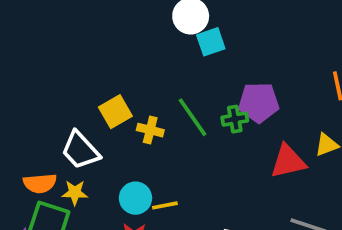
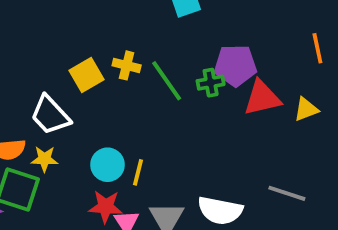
yellow cross: (150, 130) -> (127, 65), moved
red triangle: (288, 161) -> (262, 98), moved
yellow line: (165, 205) -> (138, 172), turned -65

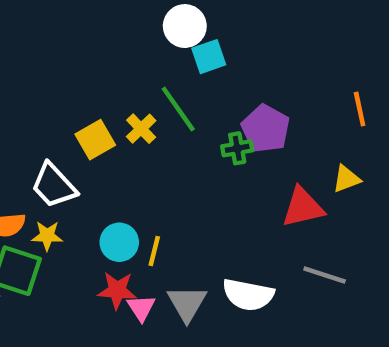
yellow cross: (127, 65) -> (141, 129), turned 32
purple pentagon: (235, 65) -> (266, 129), turned 30
green line: (167, 81) -> (178, 109), moved
red triangle: (262, 98) -> (303, 207), moved

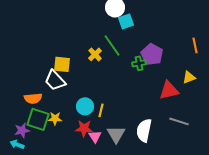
yellow square: (95, 140) -> (62, 64), moved, turned 36
yellow star: (47, 236) -> (55, 118), moved
white semicircle: (248, 295) -> (144, 130), turned 90

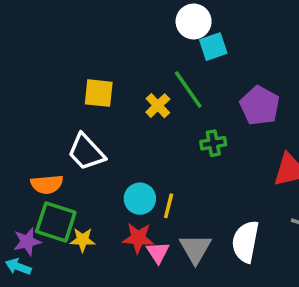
green cross: (139, 63) -> (213, 143), moved
yellow square: (62, 64) -> (99, 93), moved
yellow star: (55, 118) -> (83, 240), moved

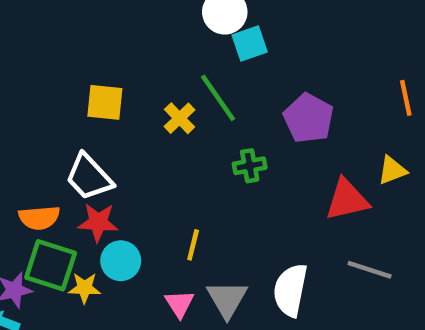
cyan circle: (140, 199) -> (121, 261), moved
red star: (138, 238) -> (98, 222), moved

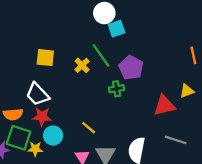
purple pentagon: (308, 118) -> (131, 68), moved
yellow line: (193, 245) -> (89, 128), turned -64

